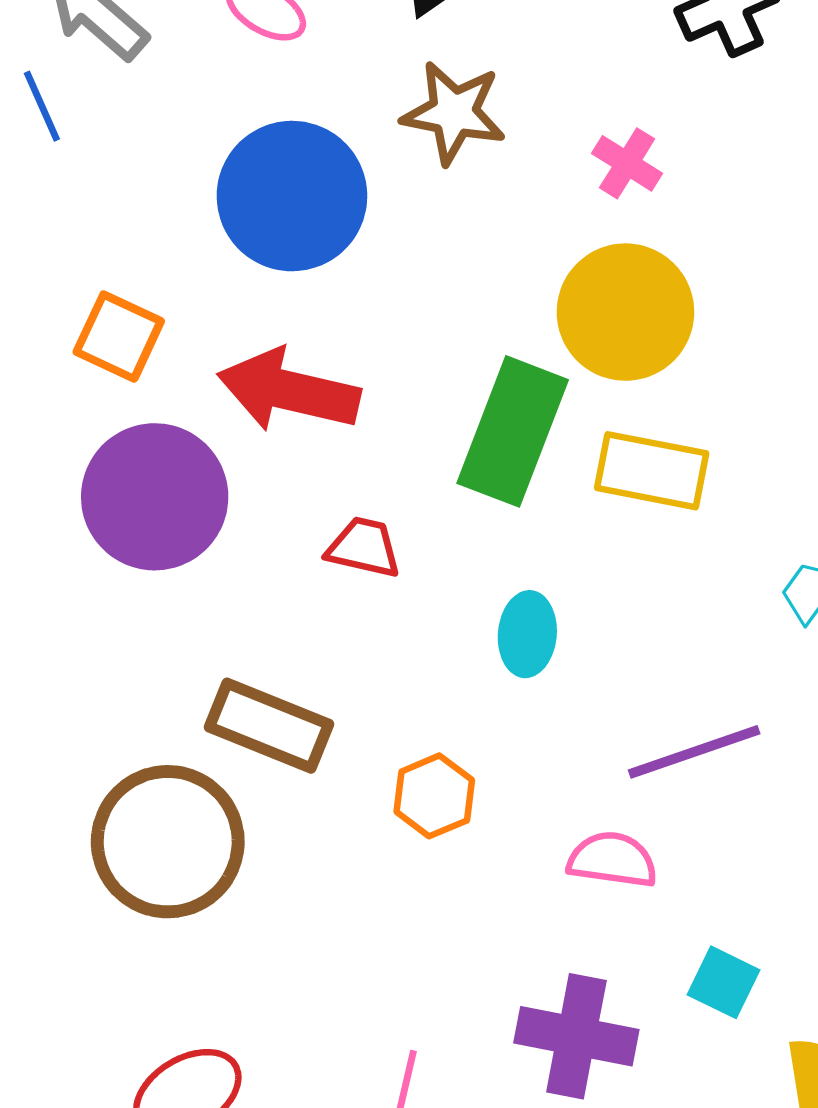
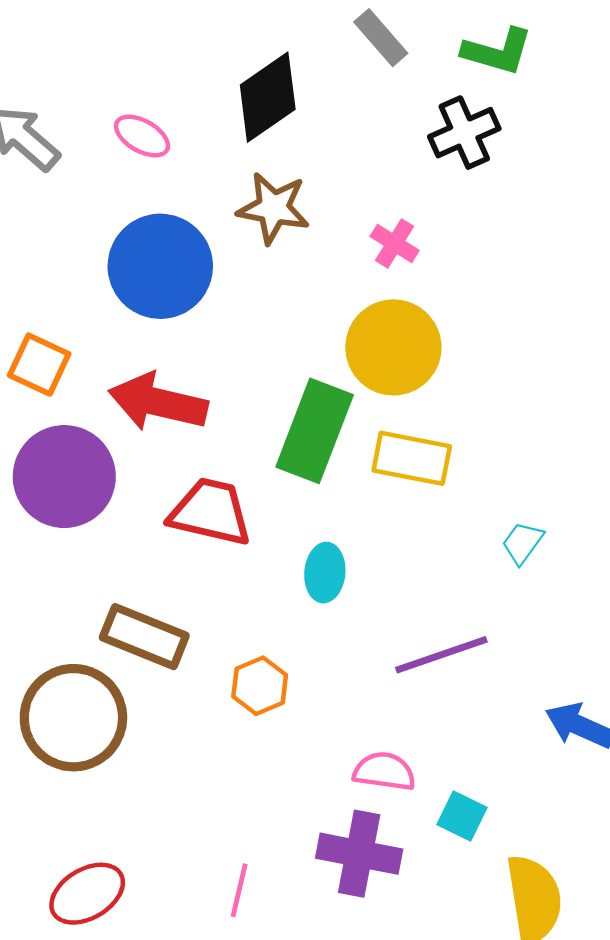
red trapezoid: (364, 547) -> (211, 512), size x1.6
pink semicircle: (612, 860) -> (384, 771), moved

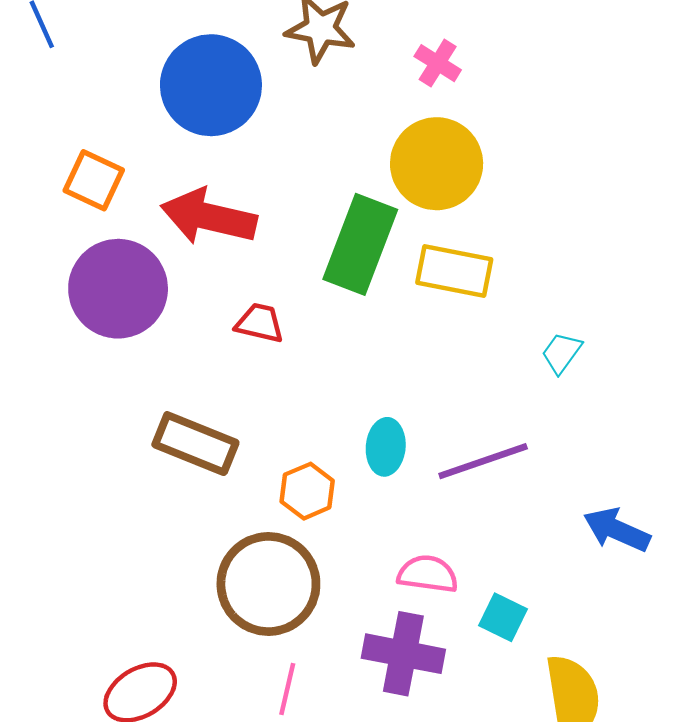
red trapezoid: (211, 512) -> (260, 323), size x0.6
cyan ellipse: (325, 573) -> (386, 447), moved
brown circle: (73, 718) -> (268, 584), moved

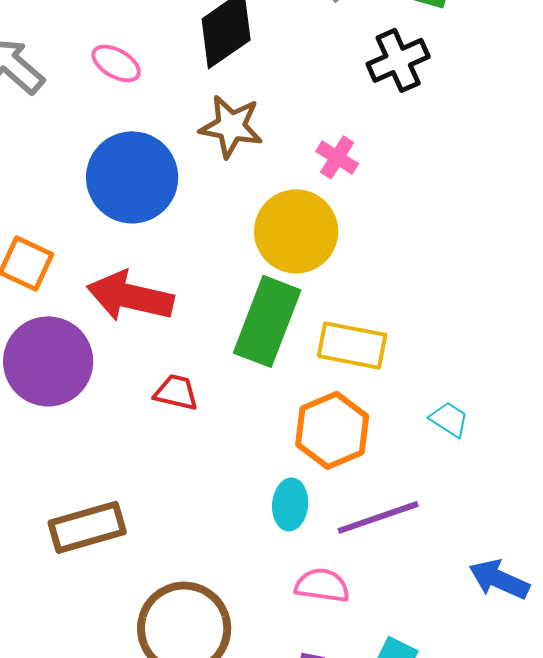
yellow circle: (437, 164) -> (296, 231), moved
cyan trapezoid: (562, 353) -> (449, 419), turned 87
brown rectangle: (195, 444) -> (87, 527), moved, turned -38
orange hexagon: (307, 491) -> (332, 430), moved, size x1.5
pink semicircle: (428, 574) -> (322, 585), moved

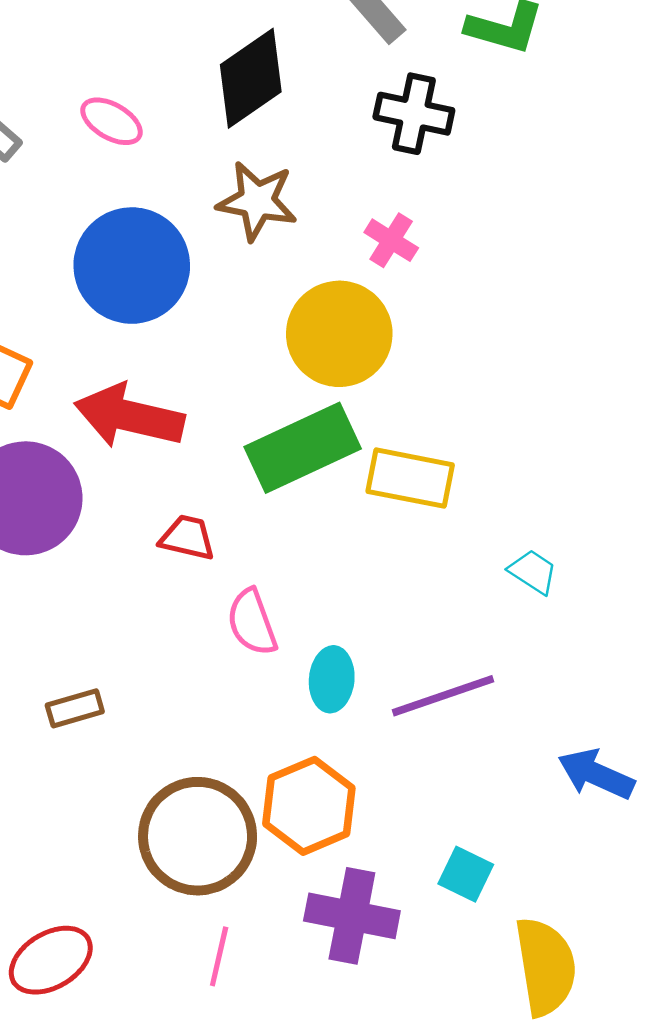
black cross: (398, 60) -> (414, 114), moved, turned 36
green rectangle: (267, 321) -> (303, 448), turned 44
orange hexagon: (332, 430) -> (309, 806), moved
brown rectangle: (87, 527) -> (75, 708), size x0.6
pink semicircle: (322, 585) -> (252, 622), moved, turned -118

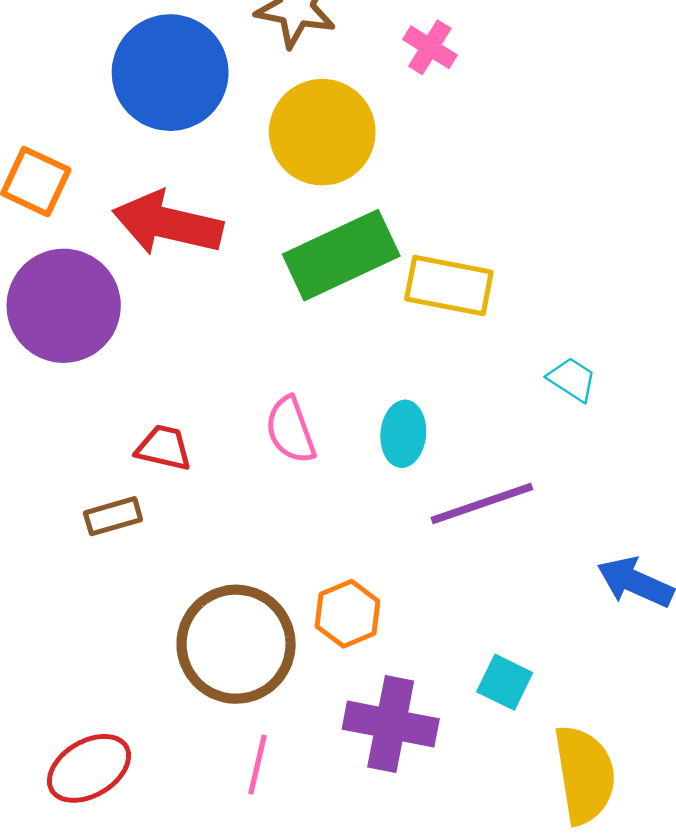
yellow circle: (339, 334) -> (322, 132), moved
red trapezoid: (187, 538) -> (164, 448), moved
cyan ellipse: (332, 679) -> (403, 434), moved
orange hexagon: (309, 806) -> (348, 614), size x0.7

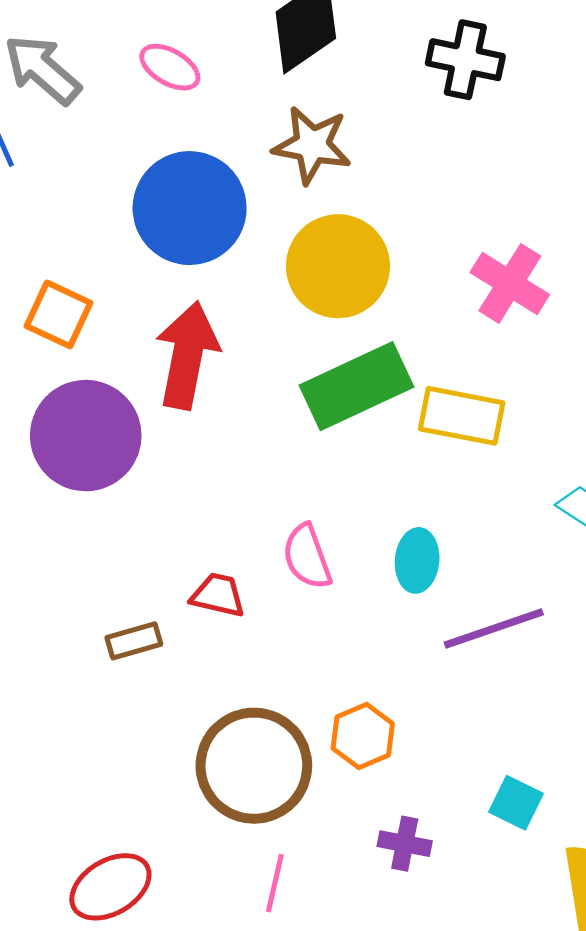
pink cross: (430, 47) -> (510, 283), moved, size x1.5
red arrow: (168, 223) -> (187, 355), turned 88
red trapezoid: (164, 448) -> (218, 595), moved
purple cross: (391, 724) -> (405, 844), size x0.6

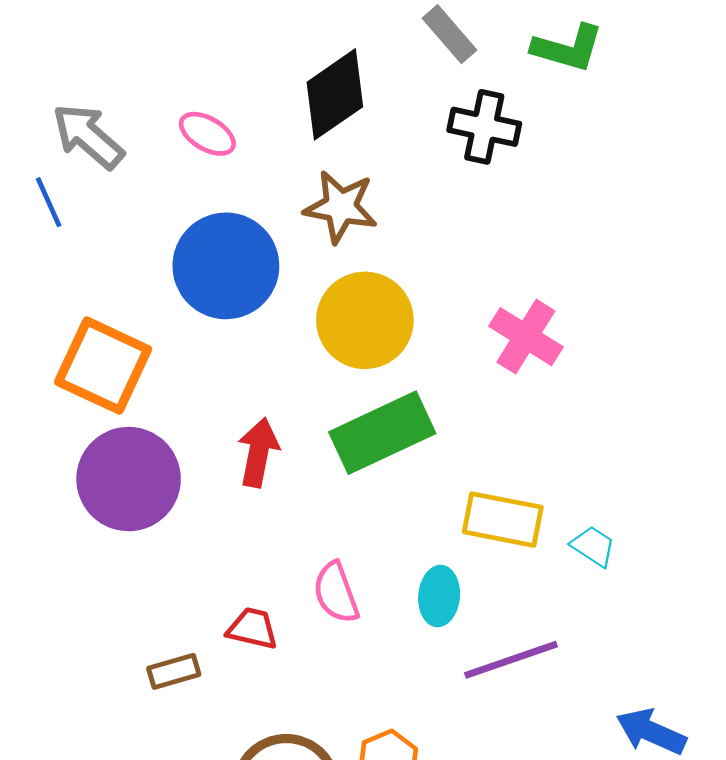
orange square: (59, 314) -> (103, 366), size x1.5
red arrow: (187, 355) -> (258, 452), moved, size x0.7
yellow rectangle: (462, 416) -> (503, 520), moved

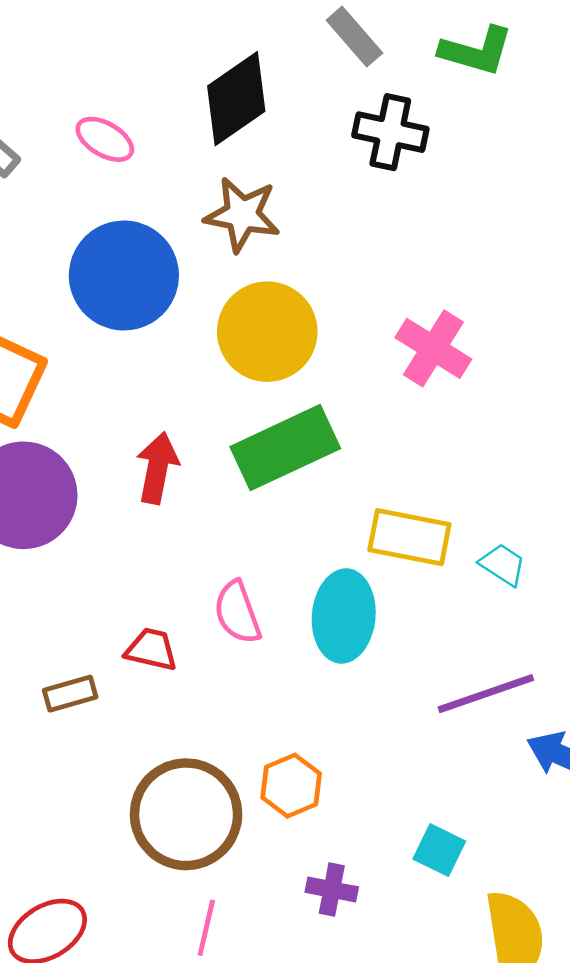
cyan ellipse: (439, 596) -> (344, 616), size x1.5
purple line: (511, 660) -> (486, 694), moved

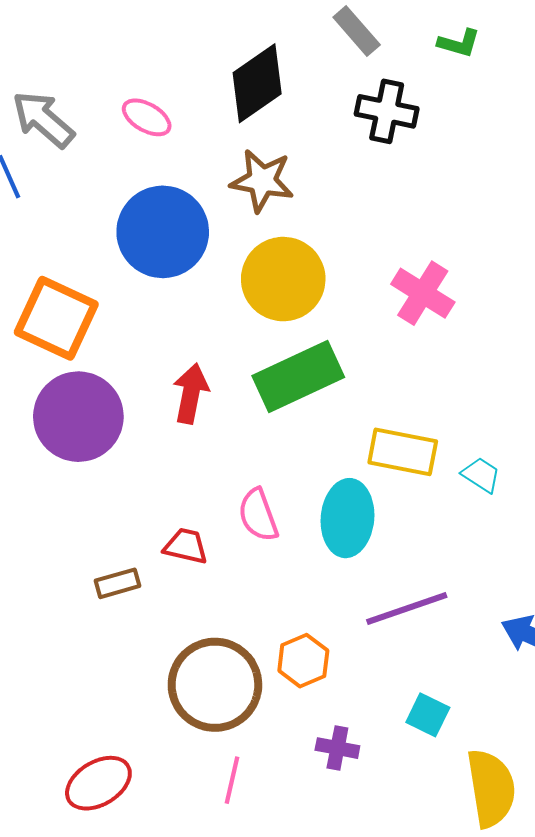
green L-shape: (476, 51) -> (459, 43), size x0.7
purple line: (486, 694) -> (407, 608), moved

